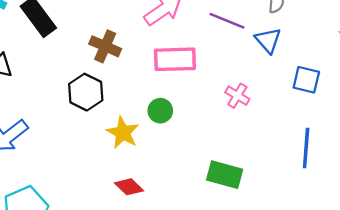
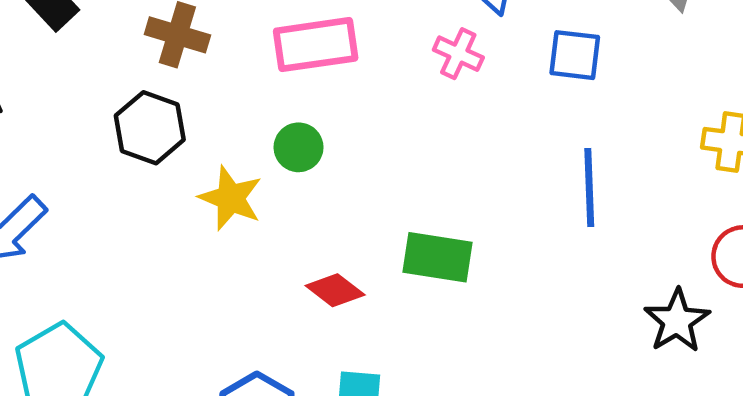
pink cross: (237, 96) -> (458, 54), moved
red diamond: (129, 187) -> (335, 290), moved

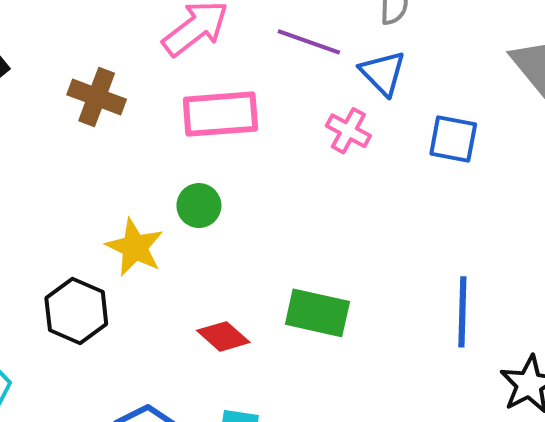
black hexagon: (150, 128) -> (76, 311), moved
blue line: (589, 187) -> (462, 312), moved

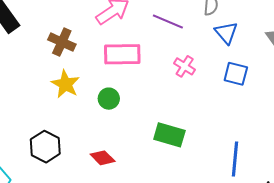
blue triangle: (383, 73) -> (226, 33), moved
yellow star: (135, 247) -> (65, 84), moved
green rectangle: (317, 313) -> (169, 135), moved
red diamond: (223, 336) -> (103, 158), moved

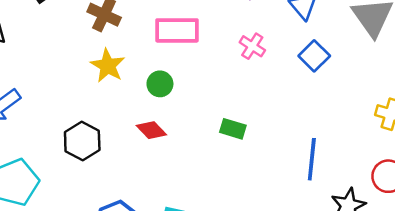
blue square: (236, 74) -> (314, 56), turned 30
green rectangle: (169, 135) -> (233, 129), size x0.7
red diamond: (103, 158) -> (151, 130), moved

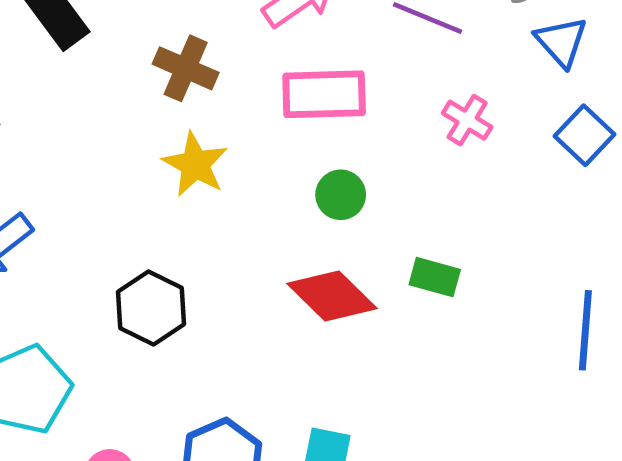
green circle: (160, 84) -> (341, 195), moved
red diamond: (151, 130) -> (332, 296), moved, size x1.5

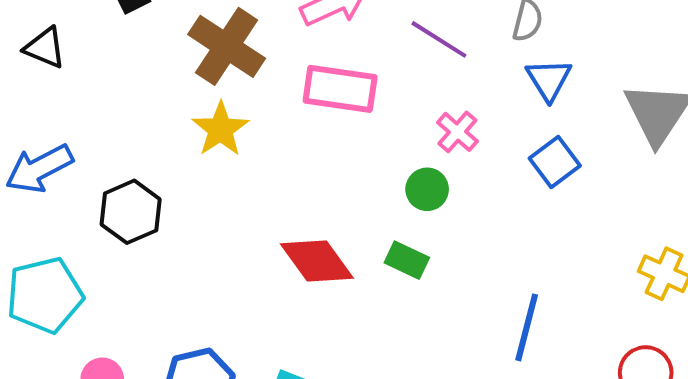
brown cross: (186, 68) -> (227, 46), size x1.4
green circle: (341, 195) -> (427, 189), moved
black hexagon: (151, 308) -> (131, 212), moved

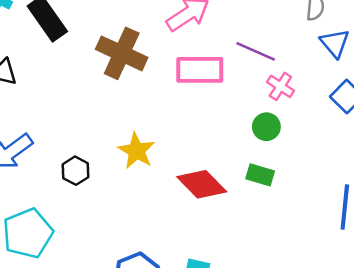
purple line: (439, 39) -> (256, 51), moved
yellow star: (220, 129) -> (136, 151), moved
black hexagon: (131, 212) -> (75, 171), size x0.7

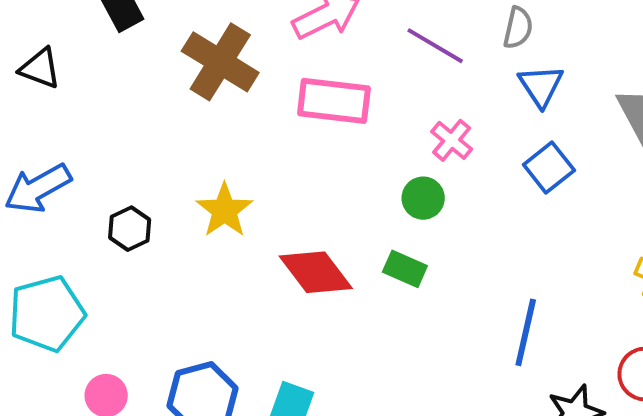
purple line: (256, 51) -> (435, 46), moved

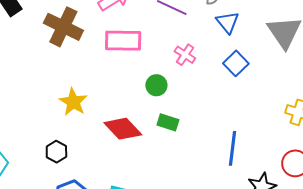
green circle: (423, 198) -> (156, 85), moved
black hexagon: (130, 229) -> (56, 152), moved

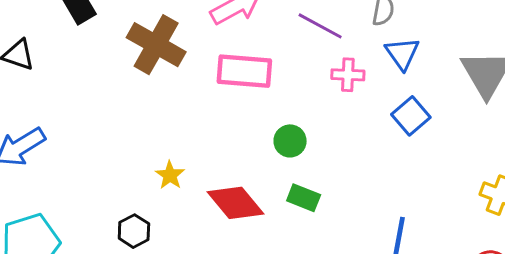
pink cross: (185, 55) -> (348, 75), moved, turned -35
yellow star: (73, 102) -> (170, 175), moved, size x0.7

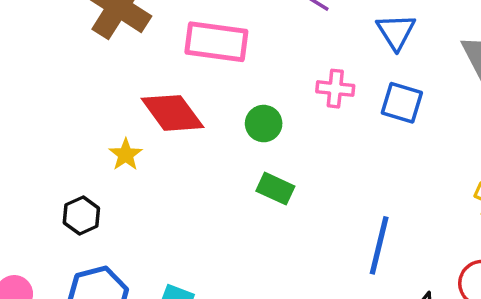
pink cross: (348, 75) -> (335, 89), moved
blue square: (411, 116) -> (402, 103), turned -36
red diamond: (235, 203) -> (172, 113), moved

